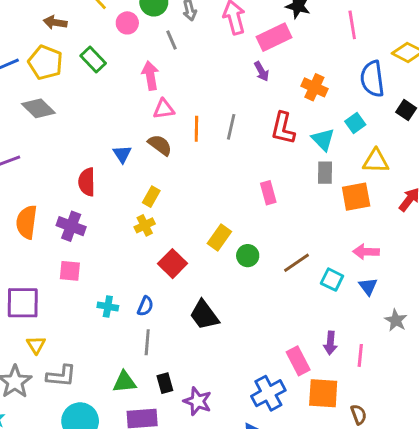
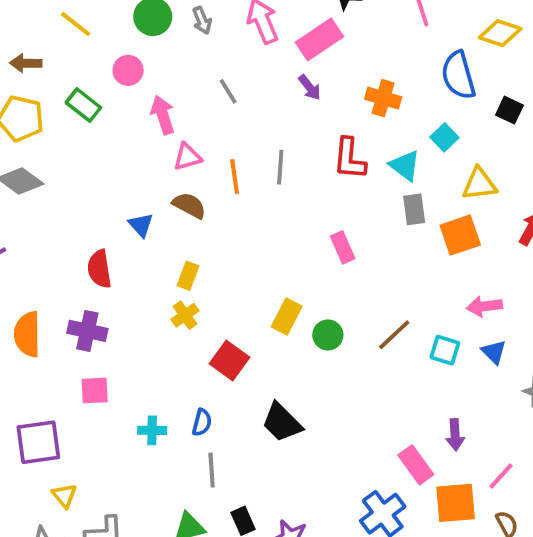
pink circle: (127, 23) -> (128, 70), moved
gray line: (172, 40) -> (228, 91), moved
pink line: (360, 355) -> (501, 476), moved, turned 45

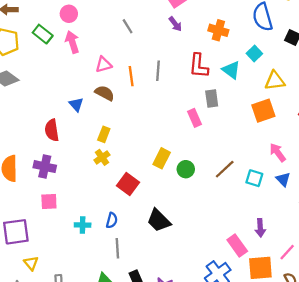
pink arrow: (163, 115) -> (72, 42), moved
gray rectangle: (414, 209) -> (212, 99), moved
pink arrow: (484, 306) -> (278, 153), turned 60

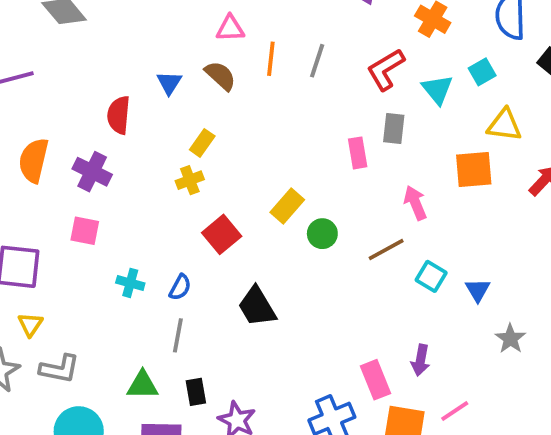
red L-shape: (199, 66) -> (386, 69), turned 40
pink arrow: (278, 153) -> (415, 203), moved

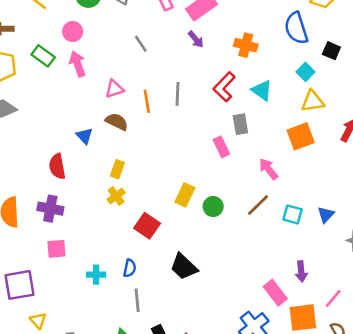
cyan square: (482, 72) -> (305, 72), moved
blue triangle: (478, 290) -> (326, 215), turned 30

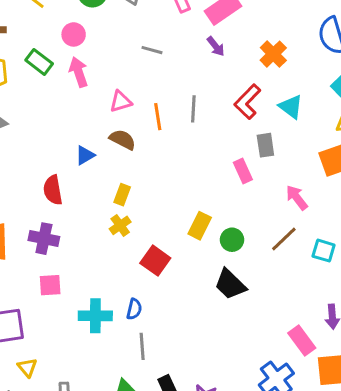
gray line: (141, 44) -> (152, 50), turned -42
orange cross: (246, 45) -> (273, 54), turned 30
blue triangle: (84, 136) -> (85, 155), turned 42
black trapezoid: (184, 267) -> (230, 284), moved
cyan cross: (96, 275) -> (95, 316), size x1.5

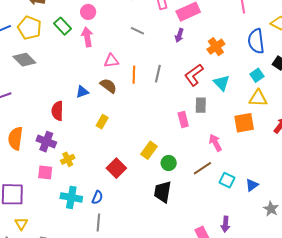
purple arrow: (216, 46) -> (179, 35), turned 48
yellow cross: (120, 225) -> (68, 159), moved
black trapezoid: (230, 284) -> (163, 192), turned 45

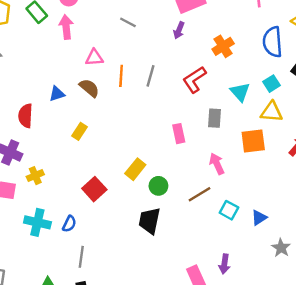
cyan triangle: (222, 83) -> (240, 92), moved
gray rectangle: (201, 105) -> (215, 118), moved
gray line: (98, 222) -> (81, 257), moved

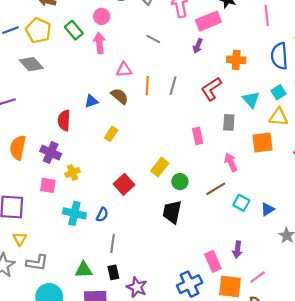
orange cross: (223, 46) -> (236, 60), turned 36

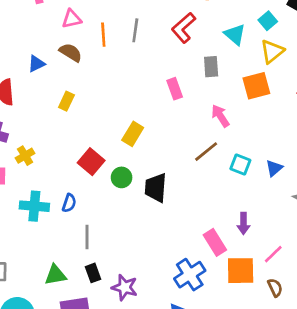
yellow triangle: (279, 117) -> (272, 51), turned -36
green circle: (180, 182) -> (122, 177), moved

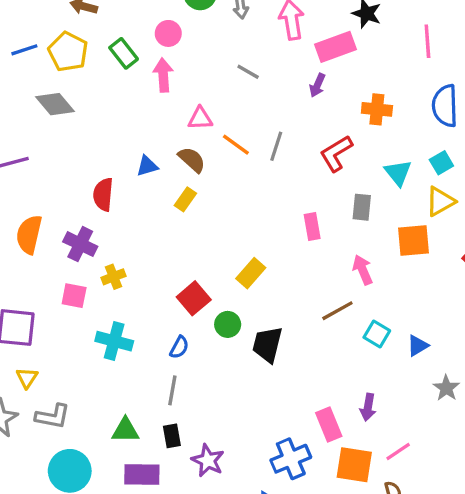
orange line: (103, 35) -> (236, 145), turned -60
yellow rectangle: (66, 101) -> (185, 199), moved
blue semicircle: (69, 203) -> (179, 347), moved

